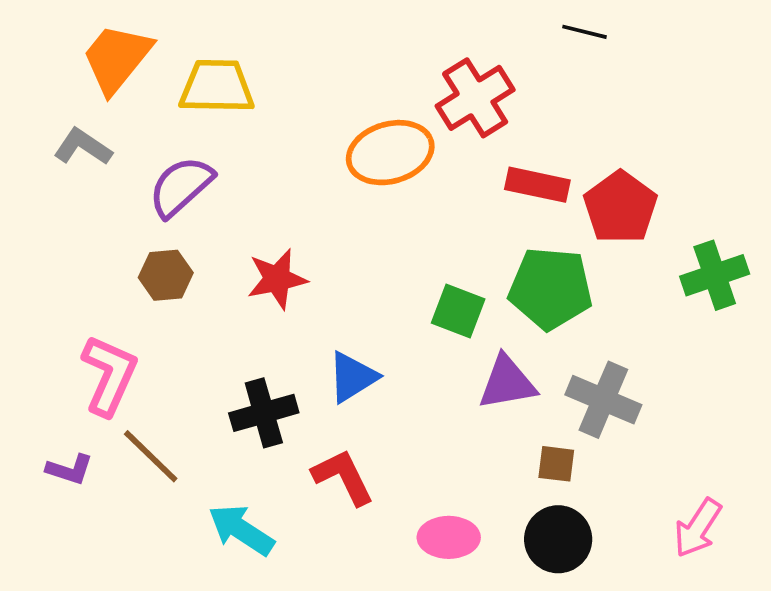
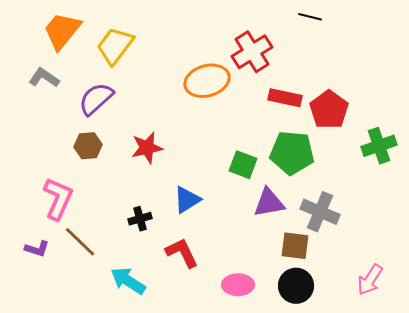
yellow trapezoid: (217, 87) -> (115, 46), turned -54
black cross: (264, 413) -> (140, 219), size x0.7
brown square: (556, 464) -> (295, 246), size x1.4

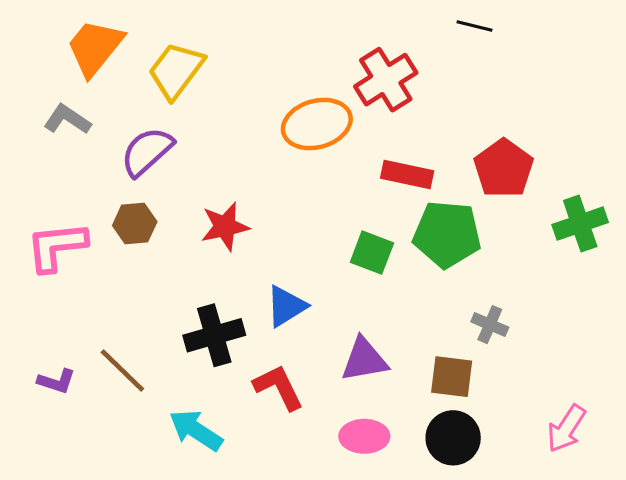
red rectangle: (285, 98) -> (407, 175), moved
pink L-shape: (58, 199) -> (57, 246), moved, turned -120
purple triangle: (269, 203) -> (364, 360), moved
gray cross: (320, 212) -> (490, 325), size x0.6
black cross: (140, 219) -> (214, 335), size x1.6

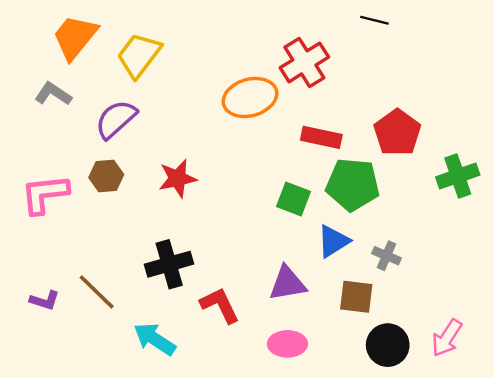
blue triangle: (286, 306) -> (333, 241), moved
black circle: (453, 438) -> (388, 345), moved

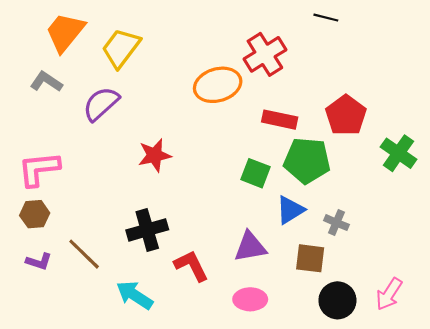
brown hexagon: (106, 176) -> (35, 214), moved
green cross: (458, 176) -> (398, 153), turned -36

